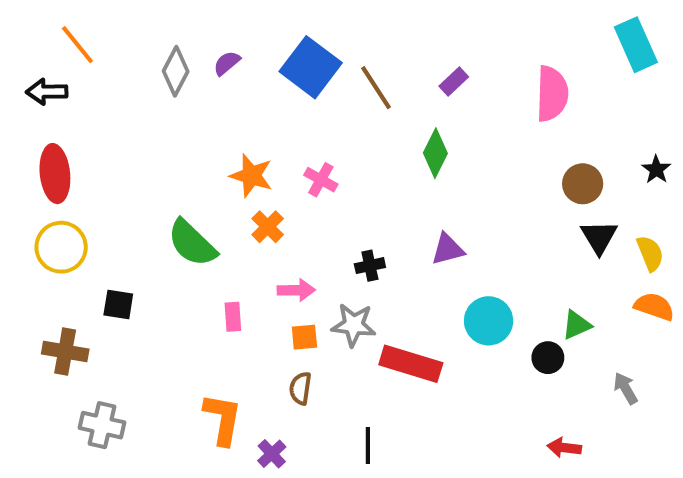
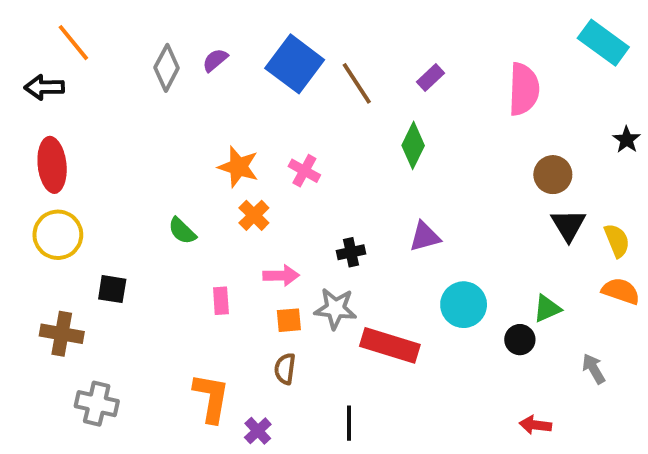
cyan rectangle: (636, 45) -> (603, 43), turned -30
black star: (656, 169) -> (627, 140), moved
green semicircle: (192, 243) -> (182, 231), size x0.6

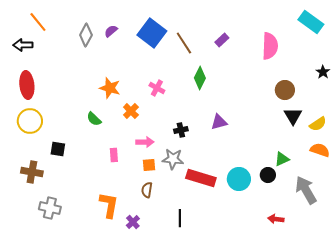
green diamond: (413, 145) -> (200, 78), moved
orange star: (238, 167) -> (110, 88), moved
yellow semicircle: (617, 241) -> (318, 124), turned 78
cyan circle: (464, 305) -> (239, 179), moved
gray arrow: (594, 369) -> (306, 190), size x1.8

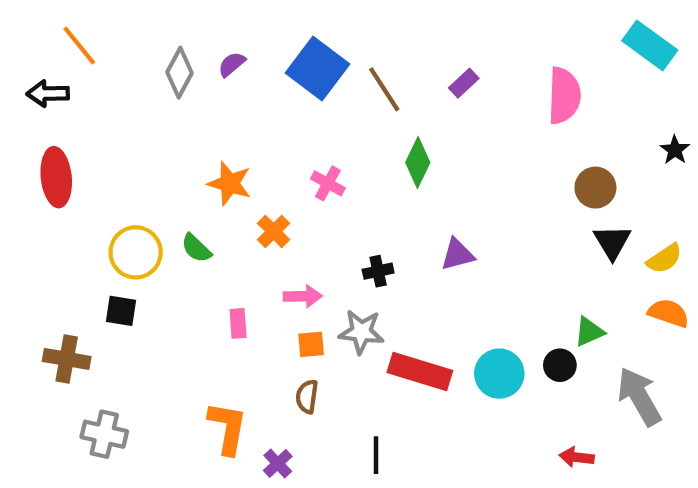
yellow circle: (30, 121) -> (136, 252), moved

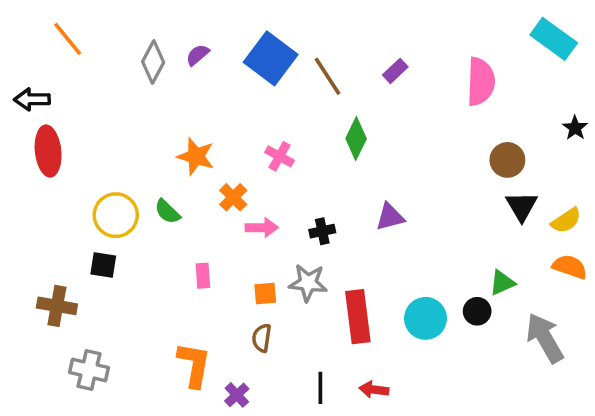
black arrow: (48, 94) -> (32, 99), moved
pink arrow: (303, 296) -> (262, 228), moved
red rectangle: (420, 371) -> (358, 317), turned 66
red arrow: (577, 457) -> (374, 390), moved

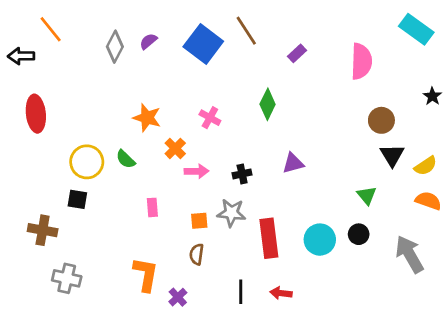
brown line: (328, 76) -> (246, 31), moved
black arrow: (32, 99) -> (21, 56), moved
green triangle: (502, 283) -> (367, 195), moved, turned -45

